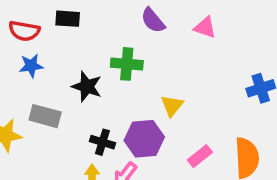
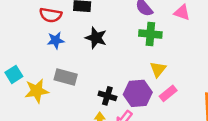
green cross: (127, 64) -> (150, 34), moved
black star: (87, 87) -> (96, 38), moved
pink rectangle: (200, 156) -> (168, 93), moved

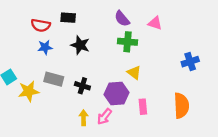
yellow triangle: (158, 69) -> (134, 73), turned -32
pink rectangle: (168, 93) -> (143, 107), moved, turned -56
black cross: (107, 96) -> (82, 86), moved

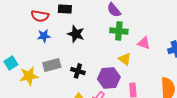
pink triangle: (155, 23) -> (144, 43), moved
gray rectangle: (54, 79) -> (52, 65), turned -30

